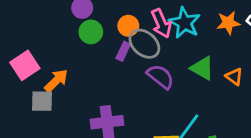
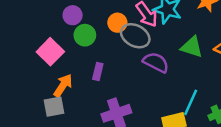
purple rectangle: (123, 51) -> (98, 71), moved
pink square: (25, 65) -> (50, 52), moved

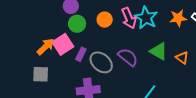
gray ellipse: (135, 36) -> (101, 62), moved
pink square: (50, 52) -> (63, 44), moved
orange arrow: (63, 85) -> (46, 47), moved

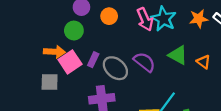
orange circle: (105, 20) -> (109, 16), moved
green circle: (77, 24) -> (74, 31), moved
pink square: (63, 44) -> (70, 62), moved
orange arrow: (46, 47) -> (54, 52), turned 48

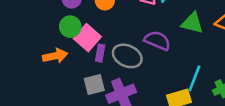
pink square: (70, 62) -> (87, 38), moved
gray square: (50, 82) -> (94, 84), moved

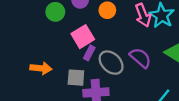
green circle: (70, 27) -> (55, 12), moved
orange arrow: (55, 56) -> (41, 68), moved

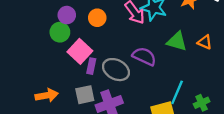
green circle: (55, 12) -> (60, 32), moved

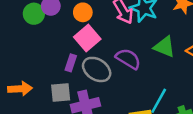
green circle: (60, 32) -> (34, 14), moved
pink square: (80, 51) -> (87, 38), moved

